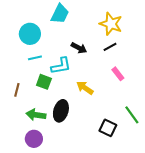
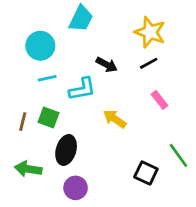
green square: (44, 82) -> (48, 117), moved
black ellipse: (61, 111) -> (66, 150), moved
green arrow: (36, 115) -> (28, 169), moved
purple circle: (34, 139) -> (76, 188), moved

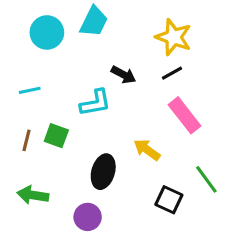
cyan circle: (40, 46) -> (47, 32), moved
cyan line: (47, 78) -> (30, 90), moved
pink rectangle: (159, 100) -> (184, 115), size x1.6
yellow arrow: (115, 119) -> (147, 150), moved
black ellipse: (66, 150) -> (103, 172), moved

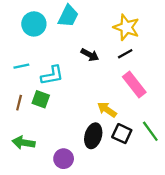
cyan L-shape: (95, 103) -> (52, 75), moved
black ellipse: (103, 172) -> (93, 136), moved
black square: (169, 200) -> (122, 134), moved

